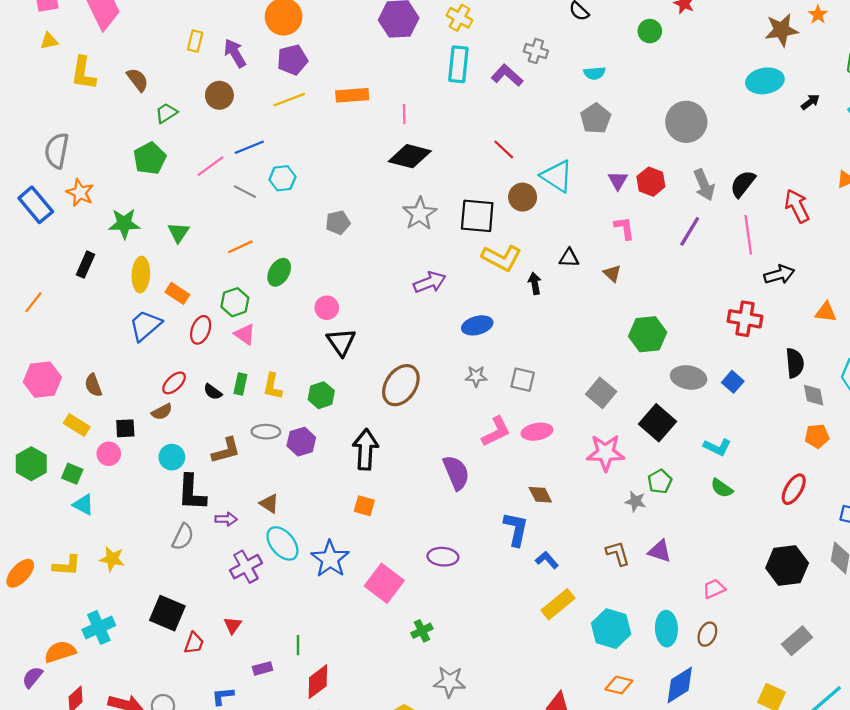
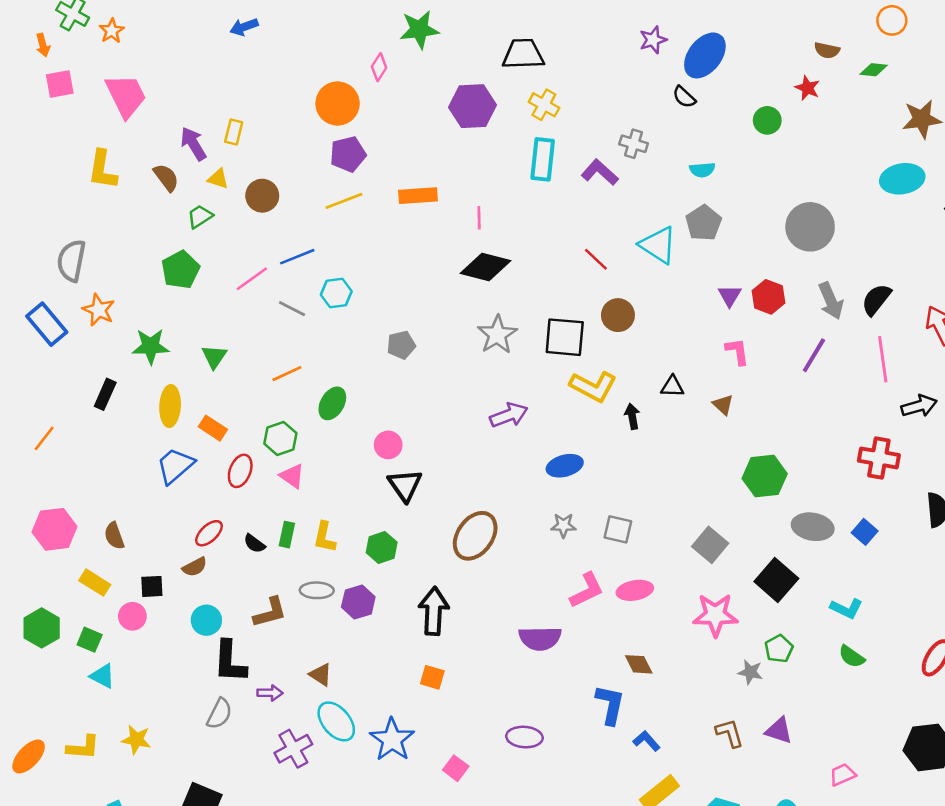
yellow triangle: (49, 41) -> (218, 179), moved, turned 30
purple arrow: (235, 53) -> (193, 144), moved
cyan triangle: (557, 176) -> (658, 245), moved
purple semicircle: (456, 473) -> (540, 638), turned 112
pink square: (384, 583) -> (456, 768), size x0.6

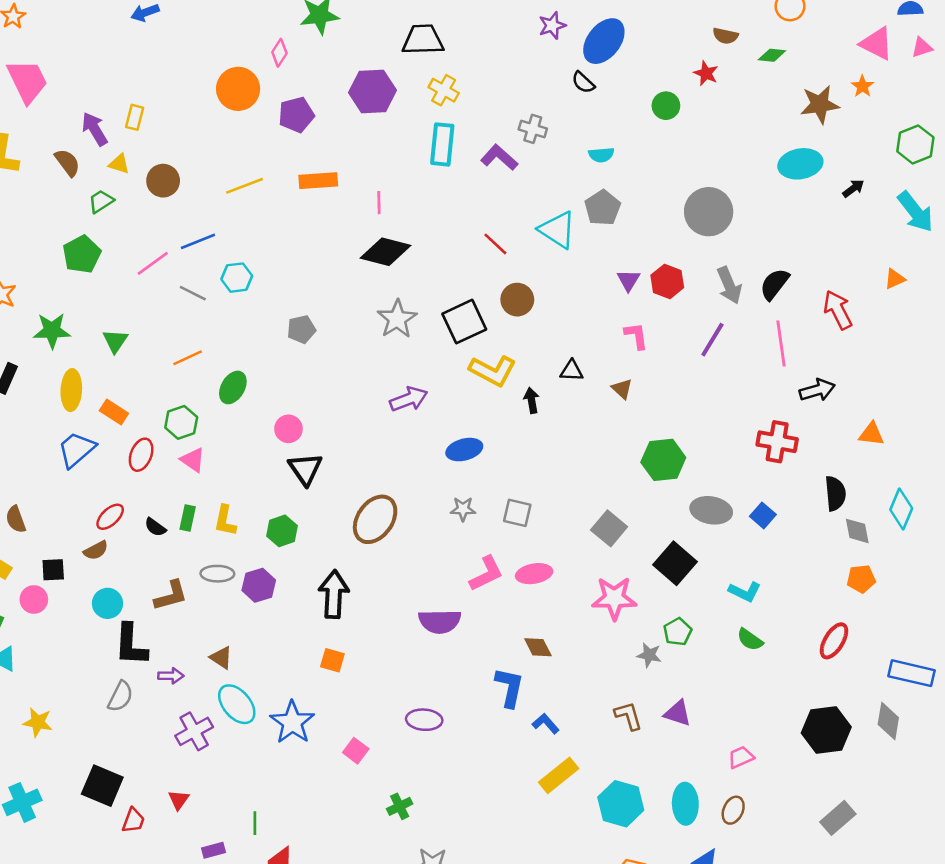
purple pentagon: (348, 154) -> (296, 115), moved
black square: (565, 337) -> (464, 322), turned -30

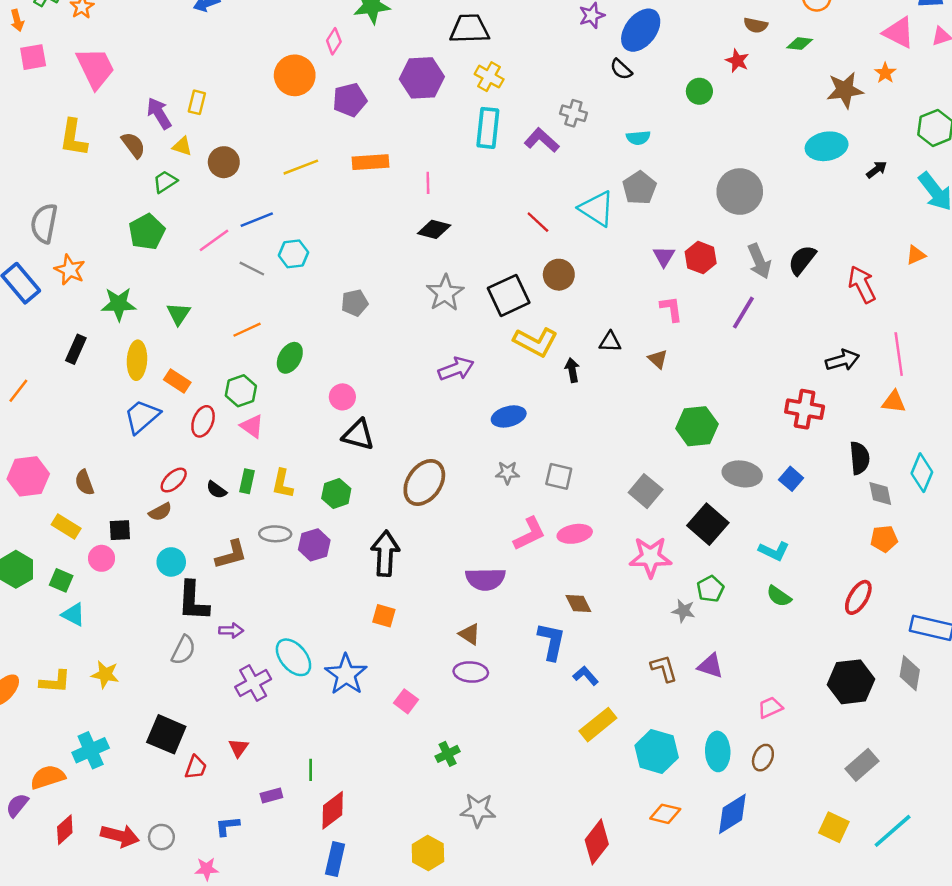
black diamond: (385, 252) -> (434, 229), size x0.7
pink line: (781, 344) -> (899, 354), moved
black triangle: (305, 469) -> (358, 435), turned -40
brown triangle: (221, 658) -> (470, 634), moved

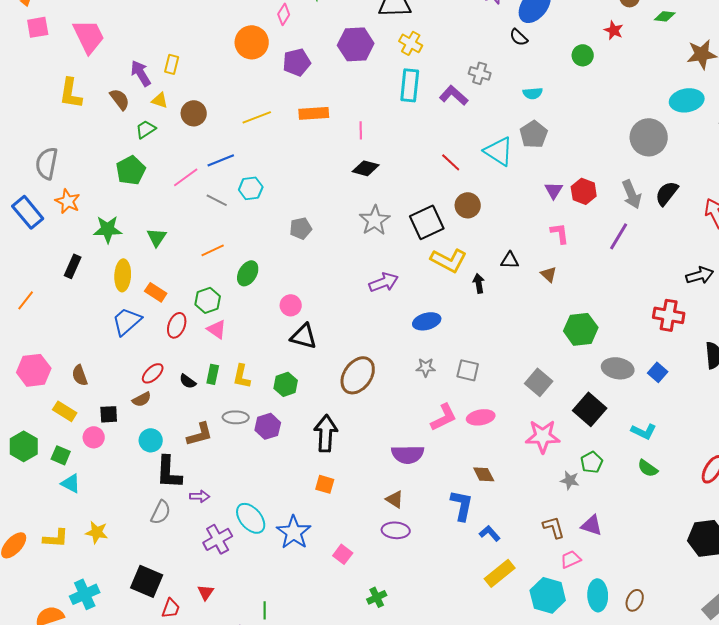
gray circle: (740, 192) -> (649, 137), moved
pink trapezoid: (770, 707) -> (571, 559), moved

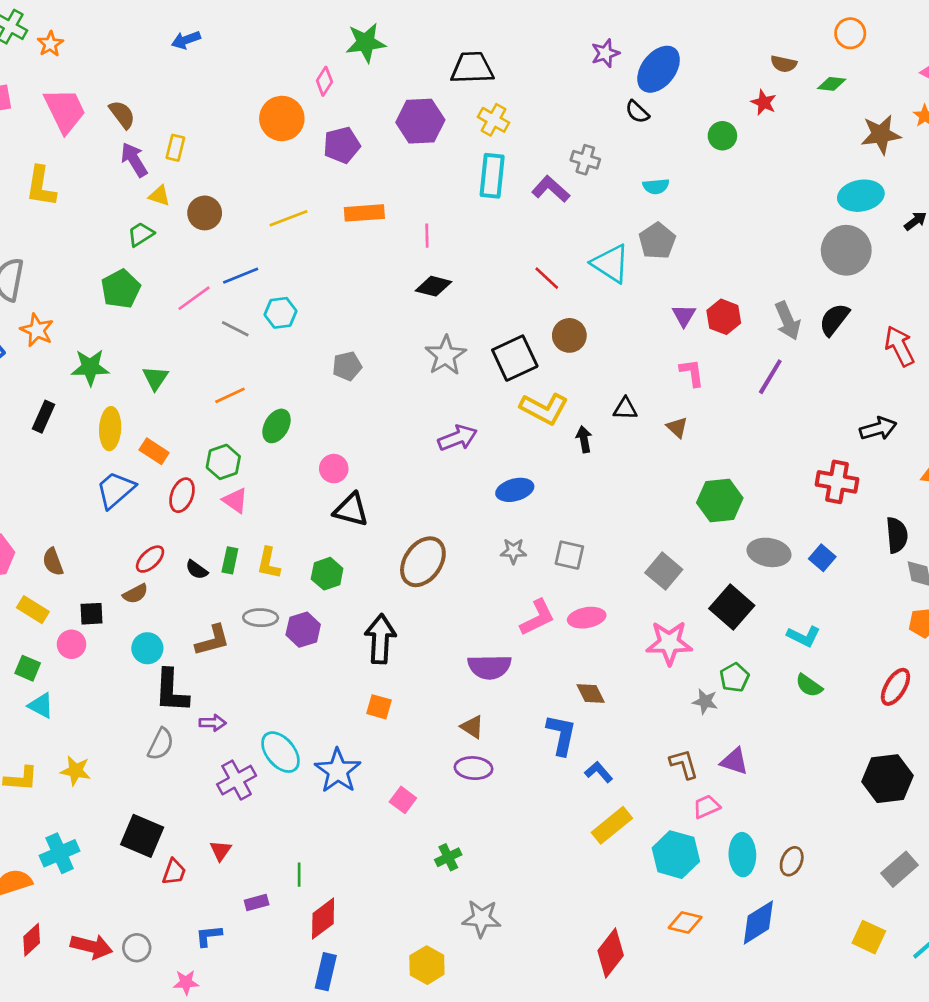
brown semicircle: (120, 99) -> (122, 114), moved
gray circle: (649, 137) -> (846, 250), moved

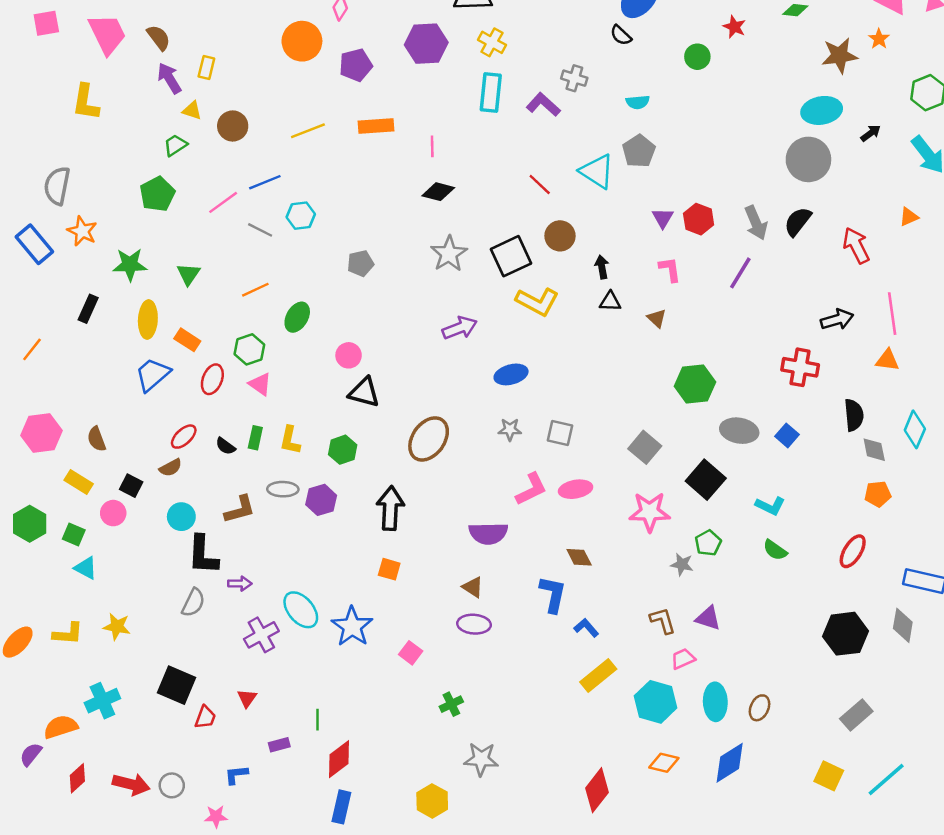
black arrow: (584, 439) -> (602, 267), moved
black square: (91, 614) -> (131, 486), turned 30

